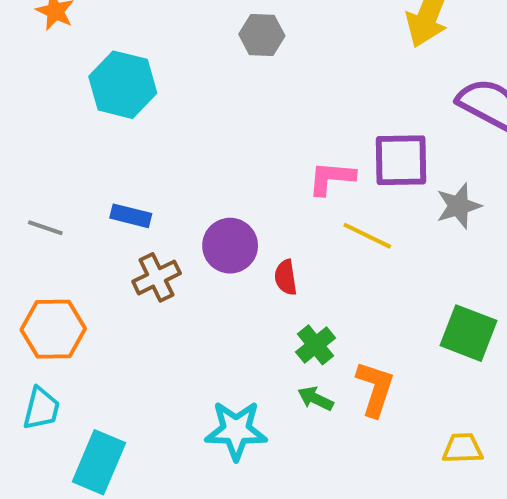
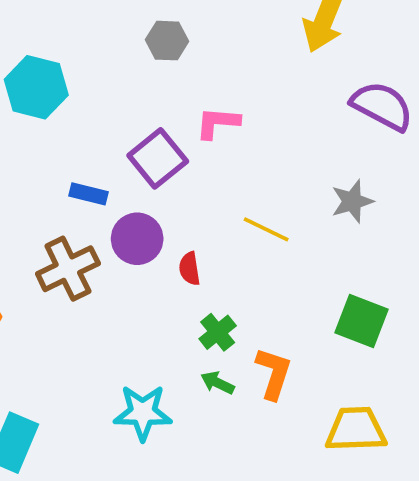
purple square: (401, 160) -> (158, 158), moved, turned -38
pink L-shape: (331, 178) -> (218, 123), moved
blue rectangle: (131, 216) -> (89, 194), moved
brown cross: (157, 277) -> (68, 269), size x1.4
yellow trapezoid: (463, 448) -> (356, 429), size x1.6

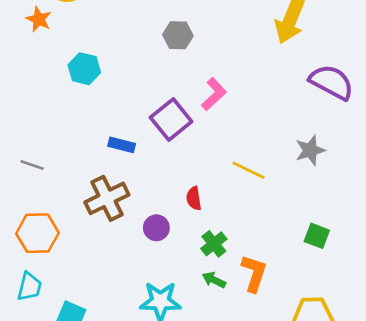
cyan hexagon: (36, 87) -> (84, 69), size x0.7
pink L-shape: (218, 123) -> (214, 94), turned 132
purple circle: (137, 239) -> (156, 228), moved, size x0.7
green square: (362, 321) -> (317, 236), size x0.7

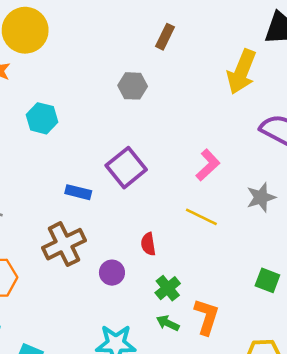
pink L-shape: (214, 94) -> (208, 165), moved

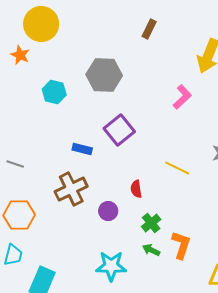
gray hexagon: (133, 86) -> (104, 75), moved, size x1.6
pink L-shape: (208, 165) -> (182, 97), moved

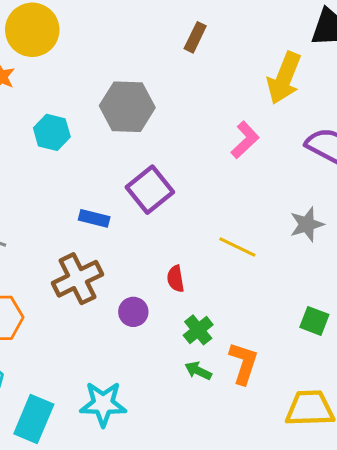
cyan star: (111, 266) -> (103, 404), moved

